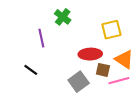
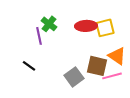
green cross: (63, 17) -> (49, 24), moved
red ellipse: (90, 54) -> (86, 26), moved
brown square: (103, 70) -> (97, 66), size x1.5

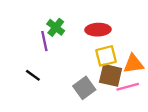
yellow square: (105, 28) -> (106, 56), moved
orange triangle: (117, 56) -> (133, 64), turned -42

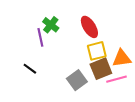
red ellipse: (98, 30) -> (89, 27), turned 60
brown square: (111, 75) -> (101, 69), turned -35

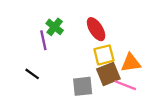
pink line: (117, 79) -> (125, 85), turned 36
gray square: (77, 80) -> (83, 86), turned 30

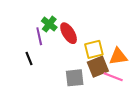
red ellipse: (96, 29) -> (69, 33), moved
black line: (32, 74) -> (29, 59), moved, turned 32

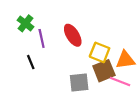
green cross: (49, 24) -> (25, 23), moved
yellow square: (94, 49) -> (100, 52), turned 36

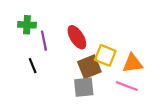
green cross: (25, 23) -> (27, 25), turned -35
brown square: (104, 71) -> (89, 67), moved

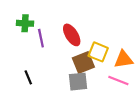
black line: (33, 66) -> (28, 77), moved

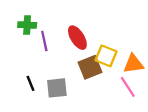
pink line: (118, 81) -> (128, 87), turned 36
gray square: (78, 82) -> (57, 88), moved

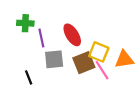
pink line: (128, 87) -> (102, 70), moved
gray square: (57, 88) -> (54, 59), moved

